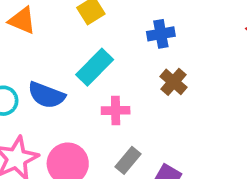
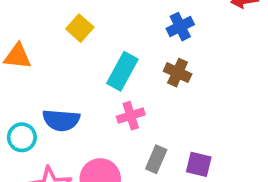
blue cross: (161, 34) -> (180, 27), moved
cyan rectangle: (95, 67) -> (122, 71), moved

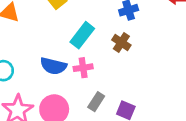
blue semicircle: (61, 120) -> (53, 66), moved

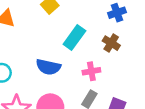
pink cross: (83, 68) -> (91, 71), moved

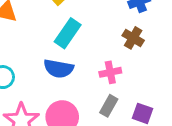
cyan rectangle: (74, 37) -> (68, 33), moved

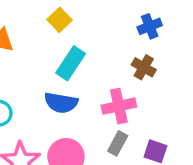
pink cross: (110, 72) -> (119, 106), size x1.4

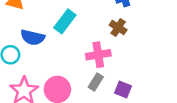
blue semicircle: (61, 103) -> (33, 37), moved

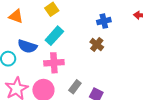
pink cross: (98, 55) -> (54, 63), moved

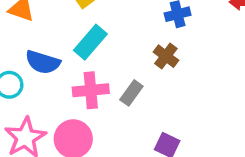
gray rectangle: (75, 87) -> (131, 93), moved

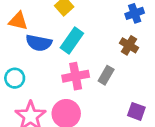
blue semicircle: (43, 62) -> (39, 43), moved

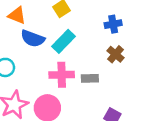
blue cross: (135, 13) -> (113, 24), moved
gray rectangle: (106, 75) -> (90, 78), turned 49

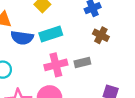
cyan rectangle: (64, 41) -> (51, 34), turned 40

